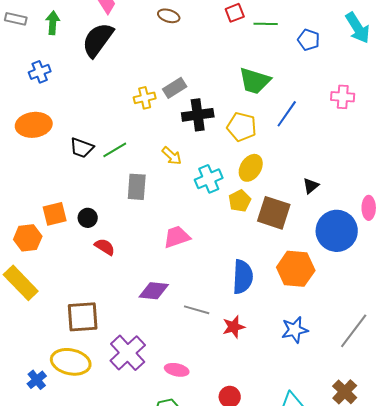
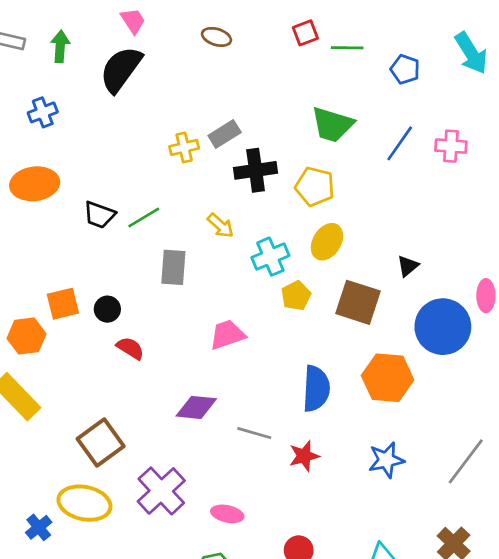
blue line: (287, 114) -> (400, 143), moved
yellow pentagon: (240, 201) -> (296, 296), moved
brown square: (83, 317) -> (101, 442), turned -32

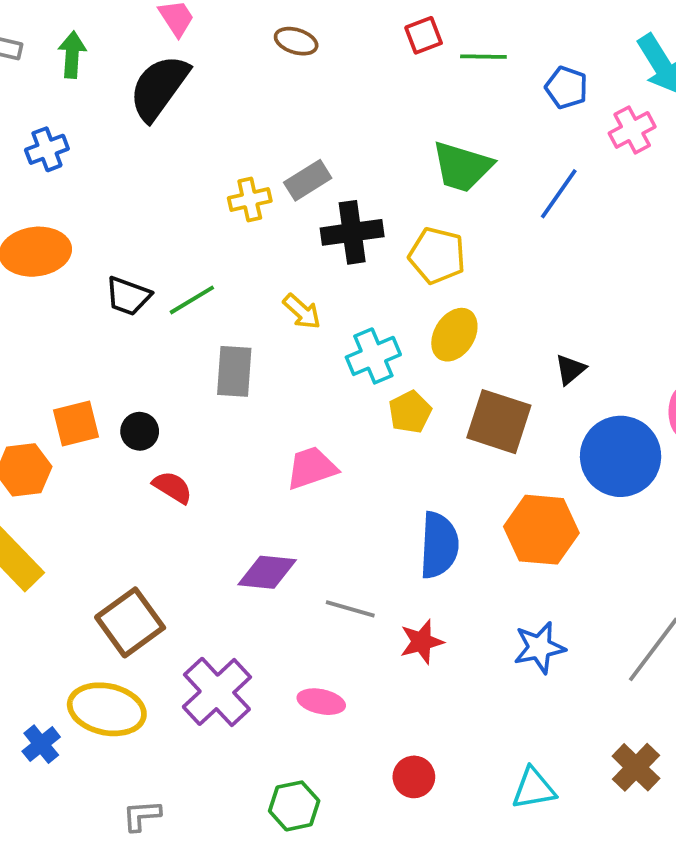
pink cross: (451, 146) -> (632, 130), moved, turned -32
pink ellipse: (227, 514) -> (321, 702), moved

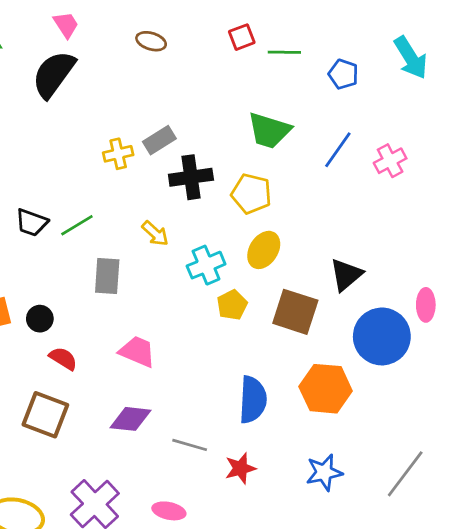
pink cross: (632, 130) -> (390, 161), moved
black triangle: (570, 369) -> (346, 275), size x1.5
pink trapezoid: (312, 468) -> (137, 352), moved, turned 42
brown square: (130, 622) -> (45, 415), moved, turned -33

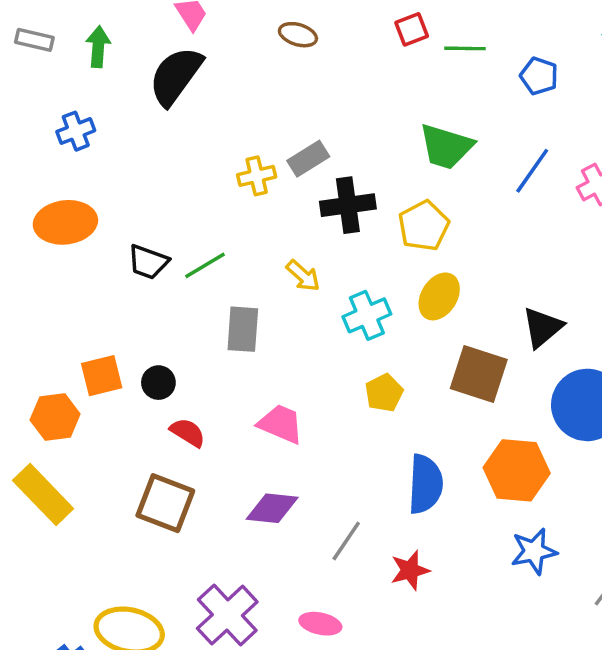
yellow pentagon: (251, 194) -> (424, 226), turned 30
yellow pentagon: (232, 305) -> (384, 393), moved
gray line: (190, 445) -> (346, 541), turned -72
blue star: (324, 472) -> (534, 551), moved

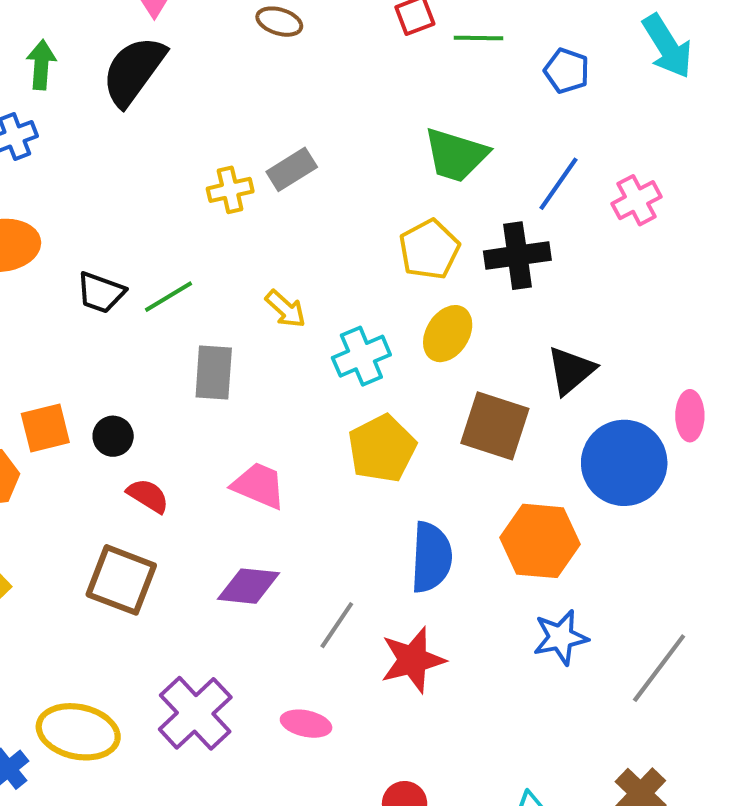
green arrow: (98, 47) -> (41, 65), moved
black cross: (348, 205) -> (517, 256), moved
yellow pentagon: (384, 393) -> (382, 449), size x1.5
red star: (410, 570) -> (413, 660), size x1.4

